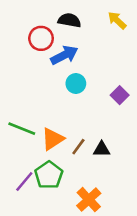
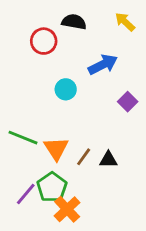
blue arrow: (64, 55) -> (103, 65), moved
cyan circle: (76, 84) -> (66, 89), moved
orange triangle: (53, 139) -> (56, 149), turned -30
orange cross: (89, 200) -> (67, 209), moved

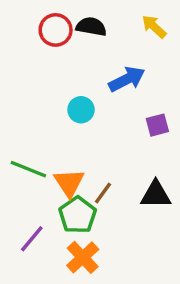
red circle: (44, 41) -> (56, 30), moved
purple square: (128, 102) -> (157, 125), turned 30
black triangle: (108, 160) -> (156, 195), moved, size x1.4
green pentagon: (52, 187) -> (78, 215), moved

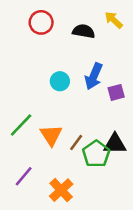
black semicircle: (91, 27) -> (84, 31), moved
blue arrow: (127, 79) -> (94, 76), moved, turned 140
green line: (28, 169) -> (21, 125), turned -68
green pentagon: (78, 215) -> (96, 154), moved

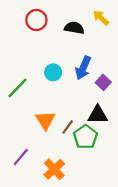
purple square: (116, 92) -> (103, 82), turned -32
green line: (21, 125) -> (17, 88), moved
black triangle: (115, 144) -> (98, 115), moved

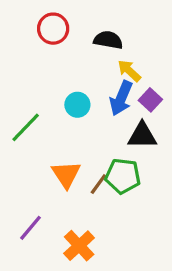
yellow arrow: (101, 18) -> (129, 71), moved
purple square: (103, 82) -> (150, 100), moved
black triangle: (98, 115) -> (142, 136), moved
green pentagon: (85, 137) -> (123, 176), moved, turned -30

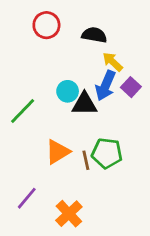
black triangle: (142, 136) -> (84, 104), moved
orange triangle: (66, 174) -> (58, 152), turned 32
brown line: (98, 184) -> (86, 160), turned -48

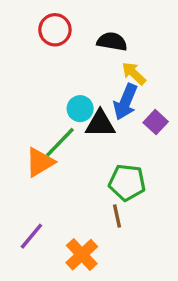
purple square: (131, 87) -> (156, 122), moved
green line: (23, 111) -> (60, 142), moved
orange triangle: (58, 152) -> (40, 162), moved
brown line: (86, 160) -> (117, 216), moved

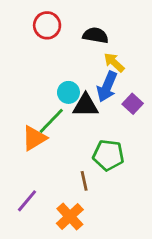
brown line: (117, 216) -> (84, 181), moved

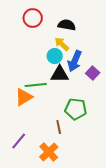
yellow arrow: (114, 62) -> (62, 44), moved
cyan circle: (68, 92) -> (55, 56), moved
green line: (51, 121) -> (36, 85), turned 40

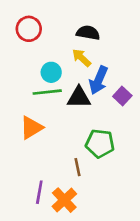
red circle: (33, 18) -> (29, 29), moved
cyan circle: (55, 56) -> (51, 72), moved
green line: (36, 85) -> (47, 92), moved
purple line: (19, 141) -> (39, 192), moved, turned -30

